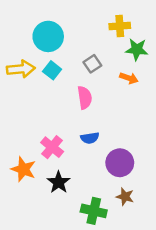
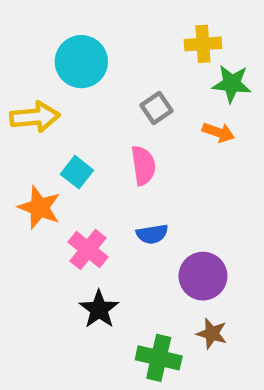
cyan square: (52, 70) -> (77, 172), moved
orange star: (23, 169) -> (39, 208), moved

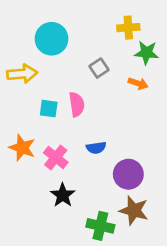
pink semicircle: (143, 166) -> (77, 104), moved
cyan square: (77, 172) -> (49, 109), turned -30
orange star: (39, 208) -> (22, 148), moved
brown star: (212, 334) -> (134, 211), size x1.5

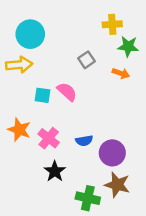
cyan circle: (52, 39) -> (30, 34), moved
pink semicircle: (77, 104) -> (67, 92), turned -40
blue semicircle: (96, 148) -> (84, 141), moved

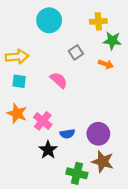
cyan circle: (30, 34) -> (49, 20), moved
cyan square: (43, 95) -> (19, 81), moved
blue semicircle: (84, 141) -> (67, 134), moved

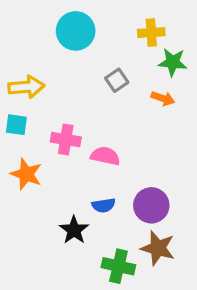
pink semicircle: (59, 80) -> (105, 156), moved, turned -30
cyan square: (19, 81) -> (16, 125), moved
pink cross: (43, 121) -> (66, 140), moved, turned -30

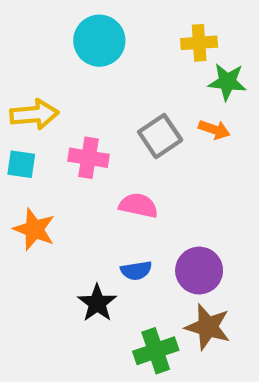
gray square: (117, 80) -> (160, 136), moved, size x1.4
pink cross: (66, 140) -> (88, 158), moved
green cross: (118, 266) -> (156, 351), turned -32

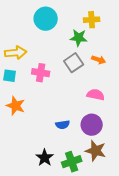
green star: (227, 82) -> (79, 38), moved
pink semicircle: (138, 205) -> (96, 95), moved
black star: (97, 303) -> (45, 158), moved

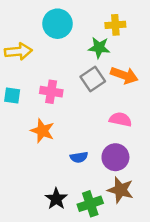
yellow arrow: (16, 53) -> (18, 51), moved
orange arrow: (99, 60) -> (124, 75), size x1.5
orange star: (16, 106) -> (42, 131), moved

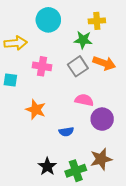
pink cross: (51, 92) -> (42, 66), moved
pink semicircle: (120, 119) -> (84, 100), moved
purple circle: (115, 157) -> (102, 119), moved
brown star: (120, 190) -> (101, 159), turned -30

